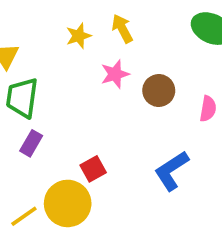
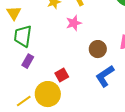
brown circle: (159, 91) -> (98, 49), moved

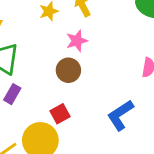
brown circle: (98, 49) -> (68, 70), moved

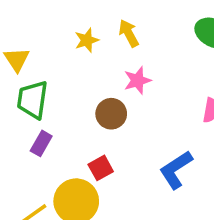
pink star: (77, 41) -> (137, 80), moved

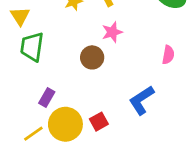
purple rectangle: (41, 143) -> (47, 98), moved
red square: (101, 168) -> (99, 122), moved

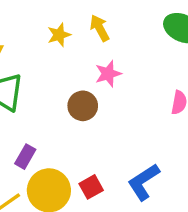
blue L-shape: (142, 100) -> (144, 182), moved

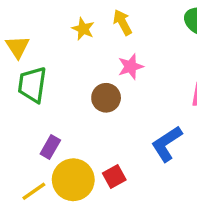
yellow star: (59, 35) -> (83, 29), turned -30
blue L-shape: (144, 182) -> (167, 144), moved

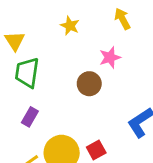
yellow arrow: (122, 22) -> (122, 19), moved
purple rectangle: (50, 147) -> (30, 117), moved

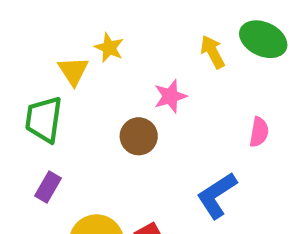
yellow arrow: (122, 19) -> (213, 52), moved
yellow triangle: (15, 41) -> (73, 71), moved

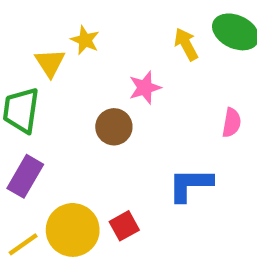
purple rectangle: (48, 187) -> (25, 176), size x1.4
blue L-shape: (217, 195) -> (190, 185), turned 33

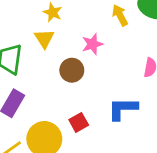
yellow triangle: (50, 63) -> (44, 39), moved
red square: (124, 226) -> (79, 122), moved

